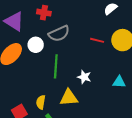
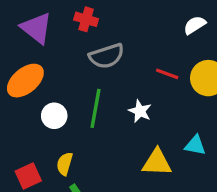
white circle: (36, 45) -> (54, 116), moved
white star: (84, 77) -> (140, 111), moved
yellow triangle: (69, 98) -> (157, 163), moved

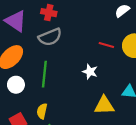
gray semicircle: (107, 56) -> (50, 37), moved
green line: (96, 108) -> (44, 74), moved
white circle: (54, 116) -> (16, 85), moved

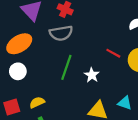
green line: (44, 74) -> (66, 67), moved
yellow semicircle: (42, 111) -> (37, 102), turned 40

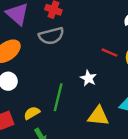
green line: (66, 67) -> (58, 97), moved

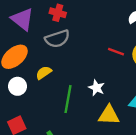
white star: (88, 78) -> (96, 88), moved
yellow semicircle: (32, 113) -> (44, 73), moved

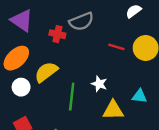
red cross: (58, 13) -> (57, 34), moved
gray semicircle: (57, 39) -> (81, 21), moved
yellow semicircle: (44, 73) -> (46, 72), size x1.5

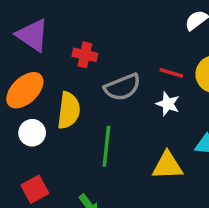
gray semicircle: (81, 21) -> (122, 87), moved
yellow semicircle: (46, 72) -> (69, 110), turned 135
white star: (99, 84) -> (168, 104), moved

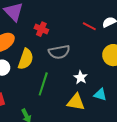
red line: (171, 73) -> (89, 26), moved
white star: (168, 104) -> (81, 77), moved

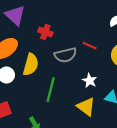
red line: (89, 26) -> (90, 46), moved
yellow triangle: (76, 102) -> (86, 107), turned 30

